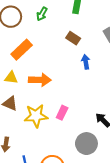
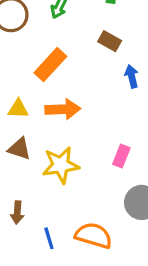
orange rectangle: (22, 50) -> (50, 65), moved
pink rectangle: (62, 113) -> (121, 156), moved

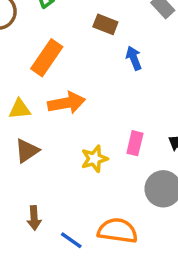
brown triangle: (19, 149) -> (27, 151), turned -45
yellow star: (61, 165) -> (94, 159), moved, size x0.7
blue line: (49, 238) -> (71, 240), turned -30

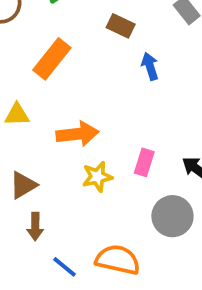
orange arrow: (66, 103) -> (77, 134), moved
brown triangle: (27, 151) -> (23, 185), moved
brown arrow: (34, 218) -> (35, 226), moved

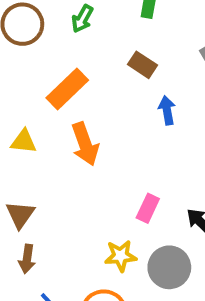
orange arrow: (77, 134) -> (85, 144), moved, turned 69
yellow star: (97, 177) -> (121, 256), moved
brown triangle: (23, 185) -> (20, 215), turned -32

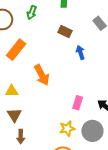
orange rectangle: (67, 89) -> (16, 50), moved
yellow triangle: (24, 141) -> (12, 91), moved

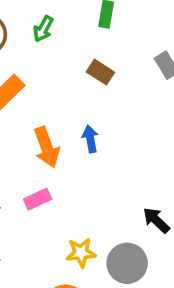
blue arrow: (80, 53) -> (90, 139), moved
pink rectangle: (78, 103) -> (38, 199), moved, turned 40

